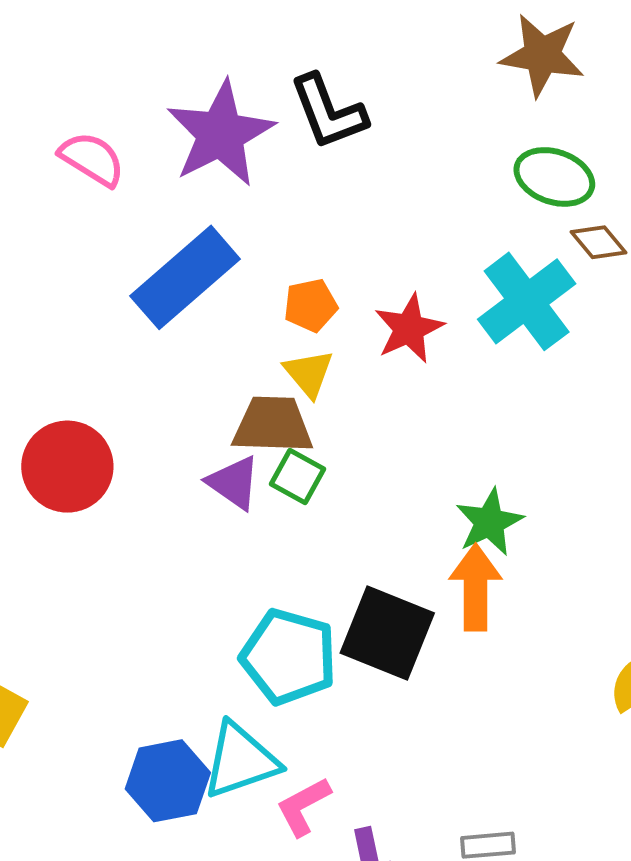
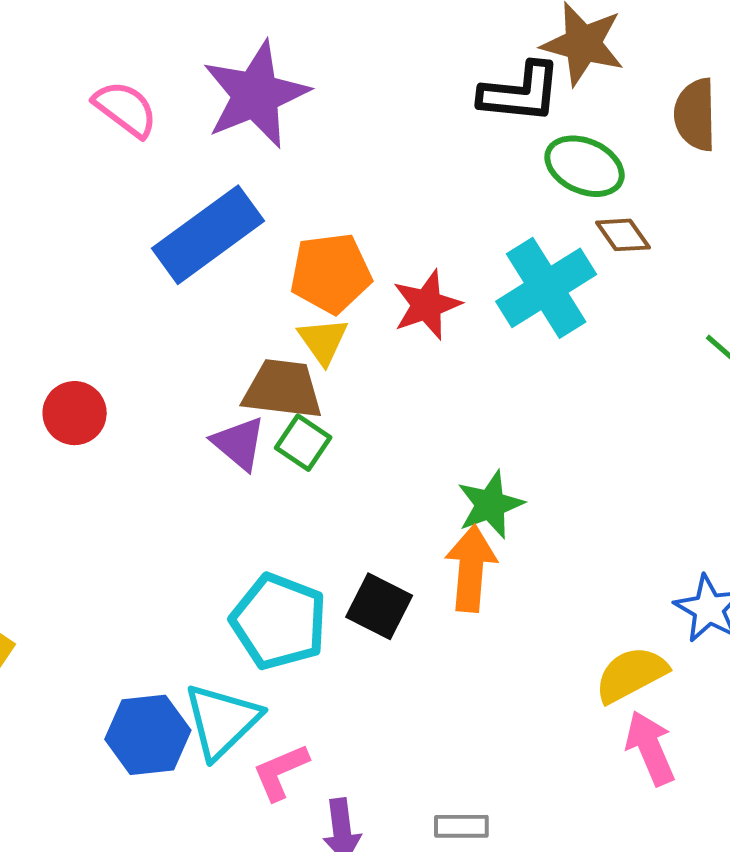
black L-shape: (328, 112) -> (520, 93), moved, turned -68
orange pentagon: (311, 305) -> (331, 273), size x1.5
red circle: (67, 467) -> (75, 413), size x0.7
black square: (387, 633) -> (379, 606), size x0.7
cyan triangle: (240, 761) -> (222, 721), turned -30

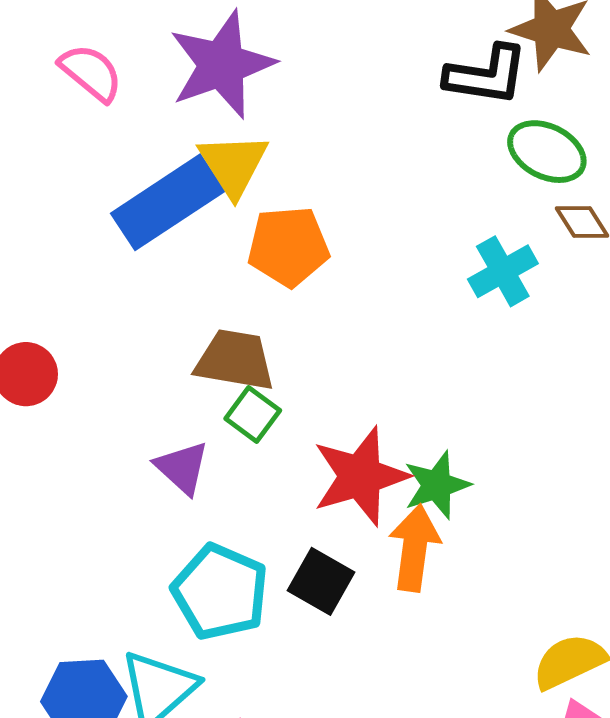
cyan cross: (546, 288) -> (503, 271), size x0.7
red star: (427, 305) -> (360, 476), moved, size x1.4
yellow triangle: (323, 341) -> (233, 165), moved, size x1.4
purple triangle: (239, 443) -> (182, 468), moved

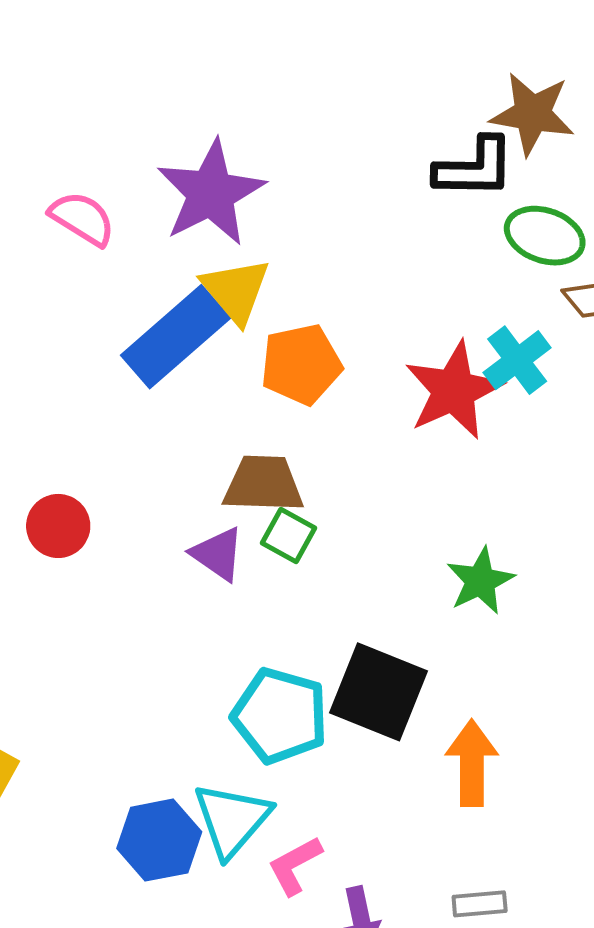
purple triangle: (182, 468) -> (218, 554), moved
red star: (360, 476) -> (454, 390), moved
orange arrow: (414, 548) -> (472, 763), moved
black square: (321, 581) -> (378, 692), size x1.5

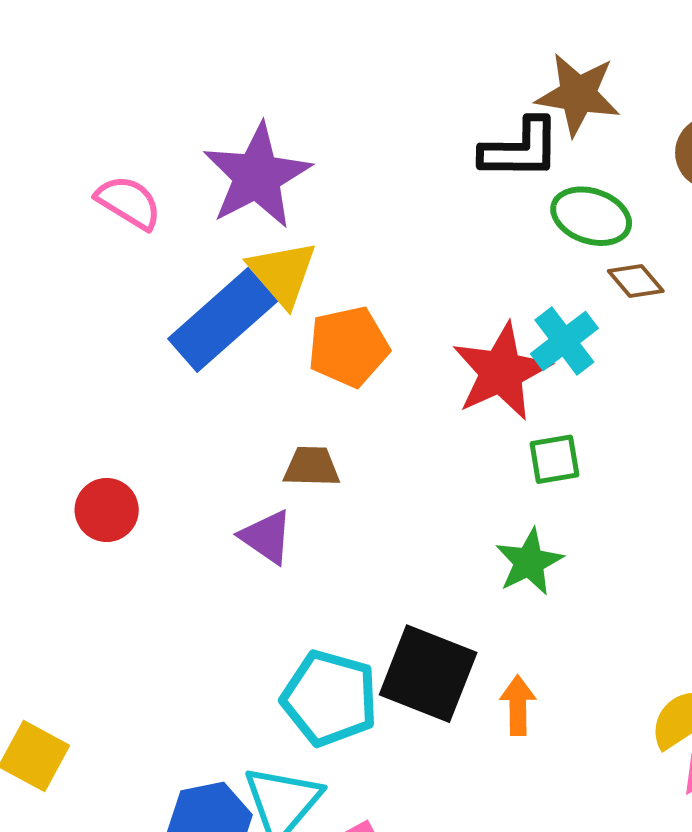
brown trapezoid: (263, 484) -> (312, 467), size x0.7
green square: (288, 536) -> (554, 459), moved, turned -38
orange arrow: (472, 763) -> (518, 705), moved, size x0.7

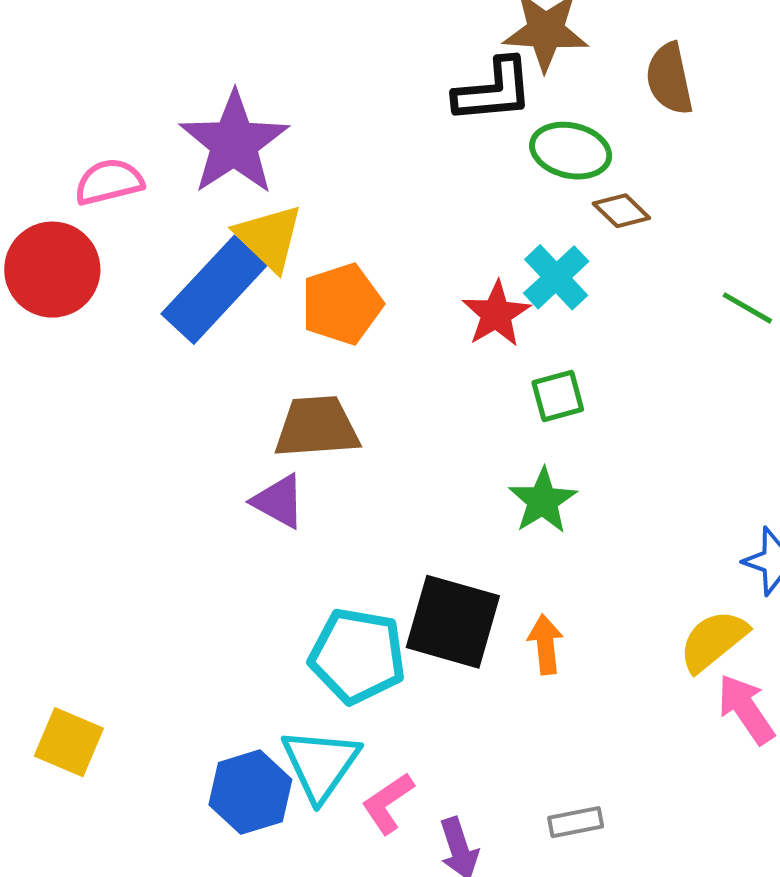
pink semicircle: (129, 202) -> (109, 182), turned -40
red star: (501, 372) -> (496, 314), size x0.7
brown trapezoid: (312, 467) -> (317, 427), size x1.5
red circle: (107, 510) -> (52, 270), moved, size x1.5

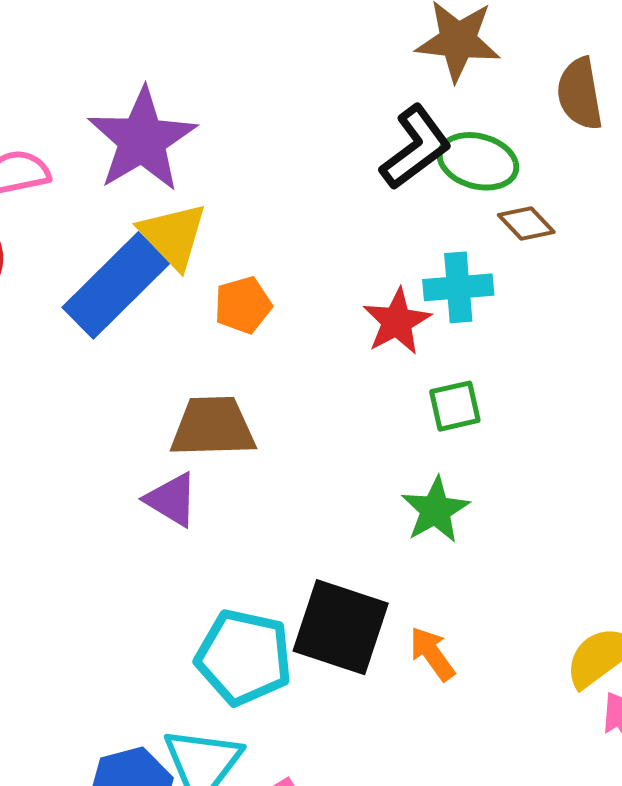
black L-shape: (494, 91) -> (416, 147), moved, turned -34
cyan cross: (556, 277) -> (458, 287), turned 36
orange pentagon: (342, 304) -> (243, 305), size x0.7
orange arrow: (545, 644) -> (432, 654), turned -32

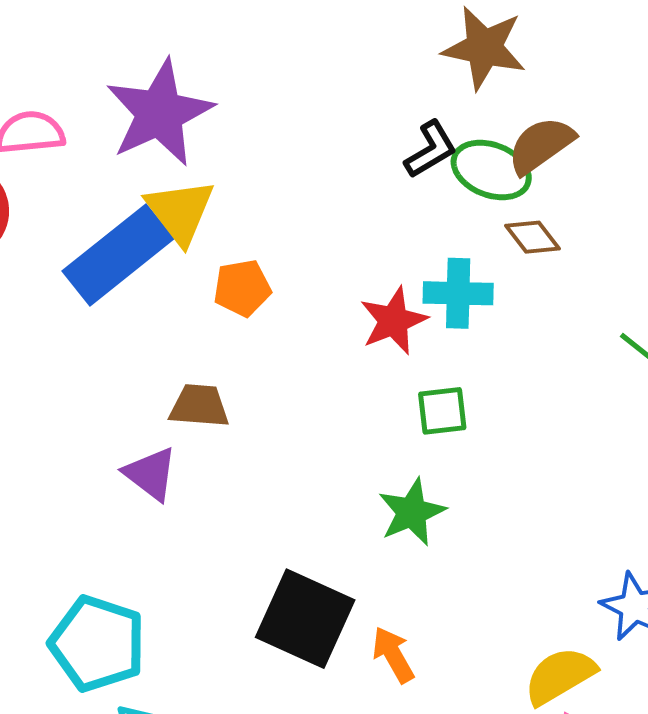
brown semicircle: (580, 94) -> (541, 145), moved, turned 58
black L-shape: (416, 147) -> (431, 150), size x0.7
brown trapezoid: (213, 427) -> (199, 406), size x0.7
cyan pentagon: (244, 657) -> (97, 644), moved

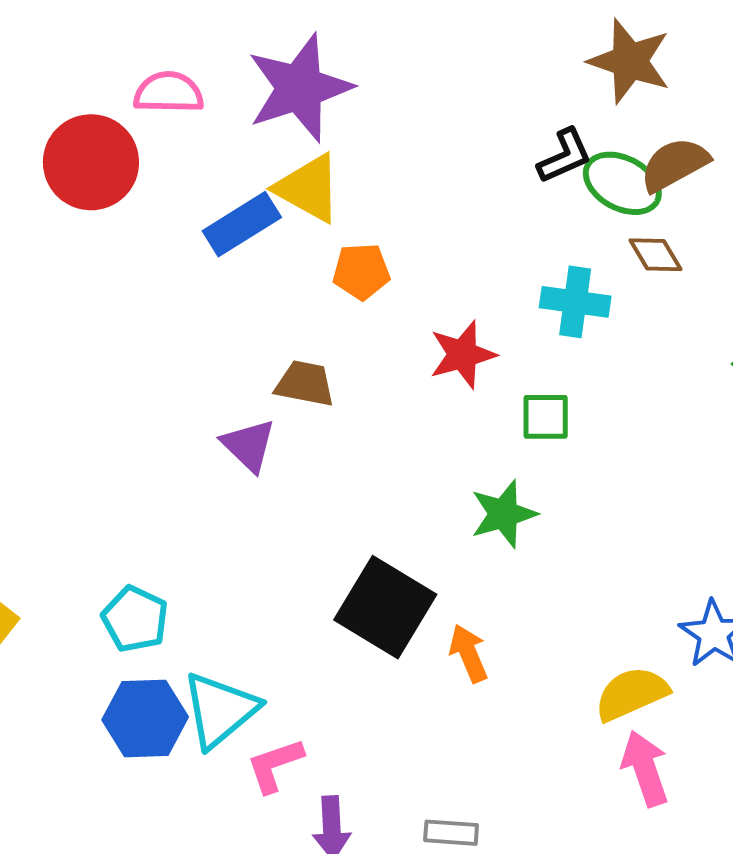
yellow triangle: (180, 211) -> (308, 188), turned -30
blue rectangle: (118, 255) -> (242, 224), size x0.7
red star: (393, 321) -> (463, 355), moved
cyan pentagon: (97, 644) -> (135, 619), moved, size x0.7

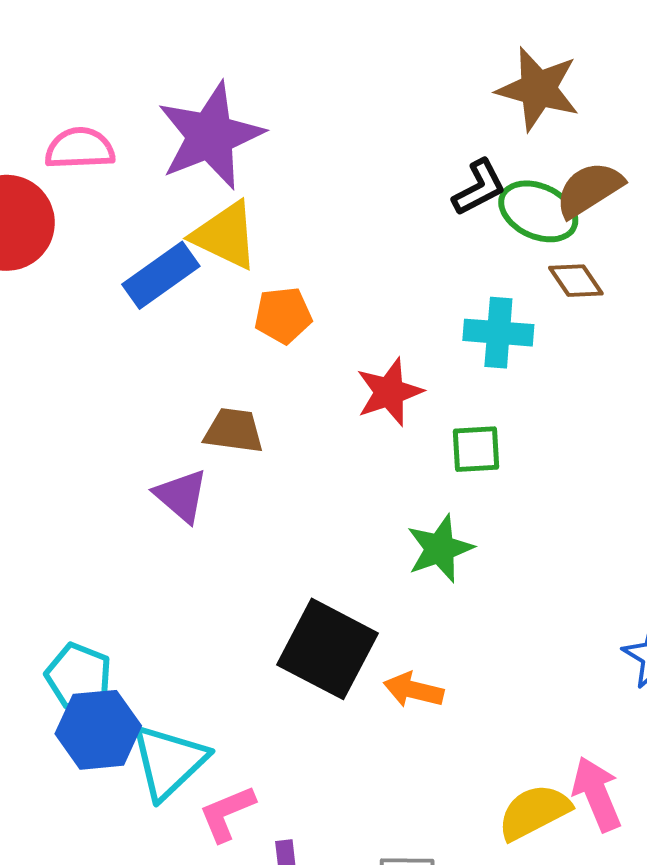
orange arrow: (469, 653) -> (413, 690), turned -50
yellow semicircle: (631, 694) -> (534, 812), moved
blue hexagon: (145, 718) -> (98, 730), moved

